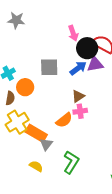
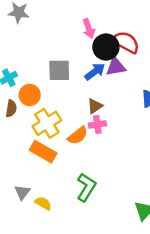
yellow cross: (17, 122) -> (47, 123), moved
gray triangle: (46, 144) -> (22, 192), moved
yellow semicircle: (36, 166) -> (43, 203), moved

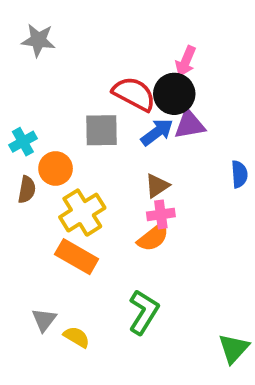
pink arrow: (89, 29) -> (186, 61), moved, turned 42
red semicircle: (126, 42) -> (134, 94), moved
orange semicircle: (78, 136) -> (153, 237), moved

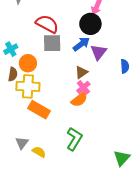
red semicircle: (134, 94) -> (47, 24), moved
purple triangle: (190, 124) -> (99, 52), moved, turned -42
yellow cross: (82, 213) -> (28, 86), moved, turned 35
pink cross: (161, 214) -> (83, 87), turned -32

